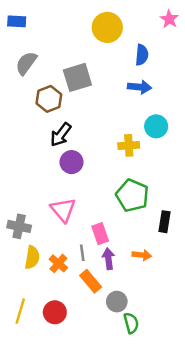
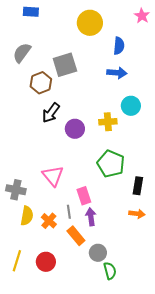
blue rectangle: (17, 21) -> (31, 12), moved
purple circle: (72, 162) -> (75, 129), moved
orange arrow: (142, 255) -> (137, 214), moved

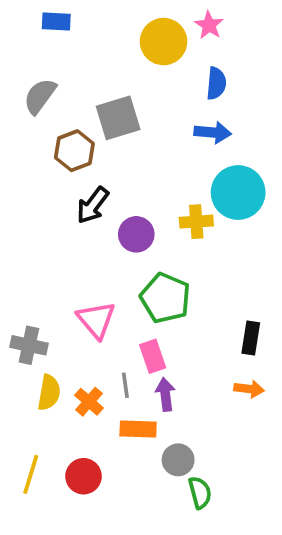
pink star: (142, 16) -> (209, 25), moved
cyan circle: (131, 106) -> (238, 192), size x1.5
green pentagon: (111, 164) -> (165, 298), moved
orange rectangle: (76, 236) -> (138, 429), turned -48

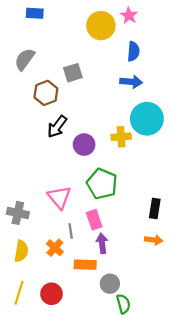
gray square: (118, 118) -> (73, 73), size x0.7
gray line: (125, 385) -> (71, 231), moved
yellow semicircle: (49, 393) -> (21, 251), moved

